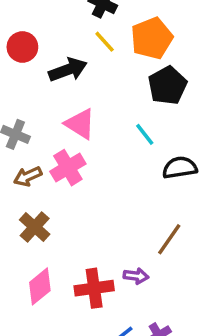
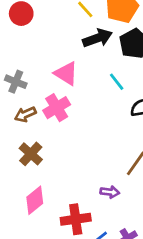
black arrow: (68, 70) -> (97, 38), moved
red cross: (94, 288) -> (76, 219), moved

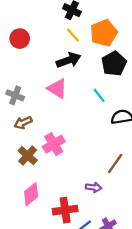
black arrow: (97, 38) -> (69, 60), moved
pink cross: (57, 108) -> (54, 144), moved

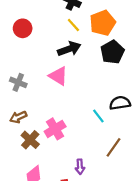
cyan line: (99, 95) -> (98, 116), moved
brown arrow: (23, 123) -> (18, 117), moved
purple arrow: (94, 187) -> (80, 167), moved, turned 80

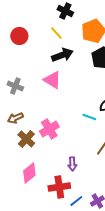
yellow line: (73, 25) -> (56, 33), moved
cyan line: (98, 116) -> (89, 117), turned -32

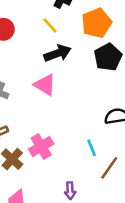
cyan line: (89, 117) -> (92, 148), moved, turned 48

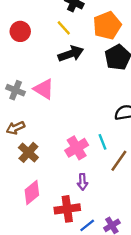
pink triangle: (45, 85) -> (44, 89), moved
pink cross: (41, 146) -> (77, 148), moved

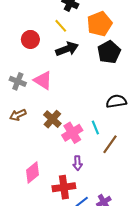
red circle: (20, 31) -> (30, 39), moved
brown cross: (28, 152) -> (52, 119), moved

